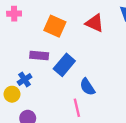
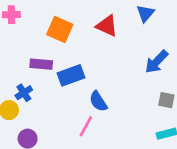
blue rectangle: (64, 65) -> (71, 75), turned 30
pink line: (77, 108) -> (86, 126), turned 42

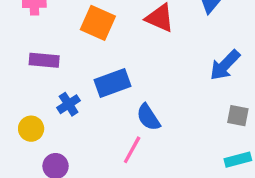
purple rectangle: (41, 64) -> (44, 60), moved
blue cross: (24, 93) -> (69, 104), moved

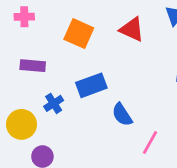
yellow circle: (31, 129) -> (21, 124), size x1.4
pink line: (132, 150) -> (150, 143), moved

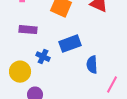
blue cross: (54, 103) -> (43, 57), turned -32
blue semicircle: (122, 115) -> (92, 65), turned 30

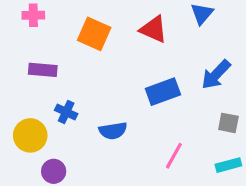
blue rectangle: (70, 44) -> (163, 92), moved
blue semicircle: (92, 65) -> (113, 131), moved, turned -96

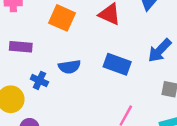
blue rectangle: (163, 92) -> (117, 64), turned 40
blue semicircle: (113, 131) -> (69, 67), moved

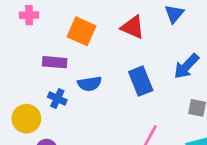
purple rectangle: (21, 47) -> (55, 62), moved
blue rectangle: (117, 64) -> (141, 81), turned 48

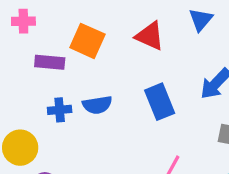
purple rectangle: (55, 62) -> (50, 62), moved
blue cross: (57, 98) -> (60, 110), moved, turned -30

